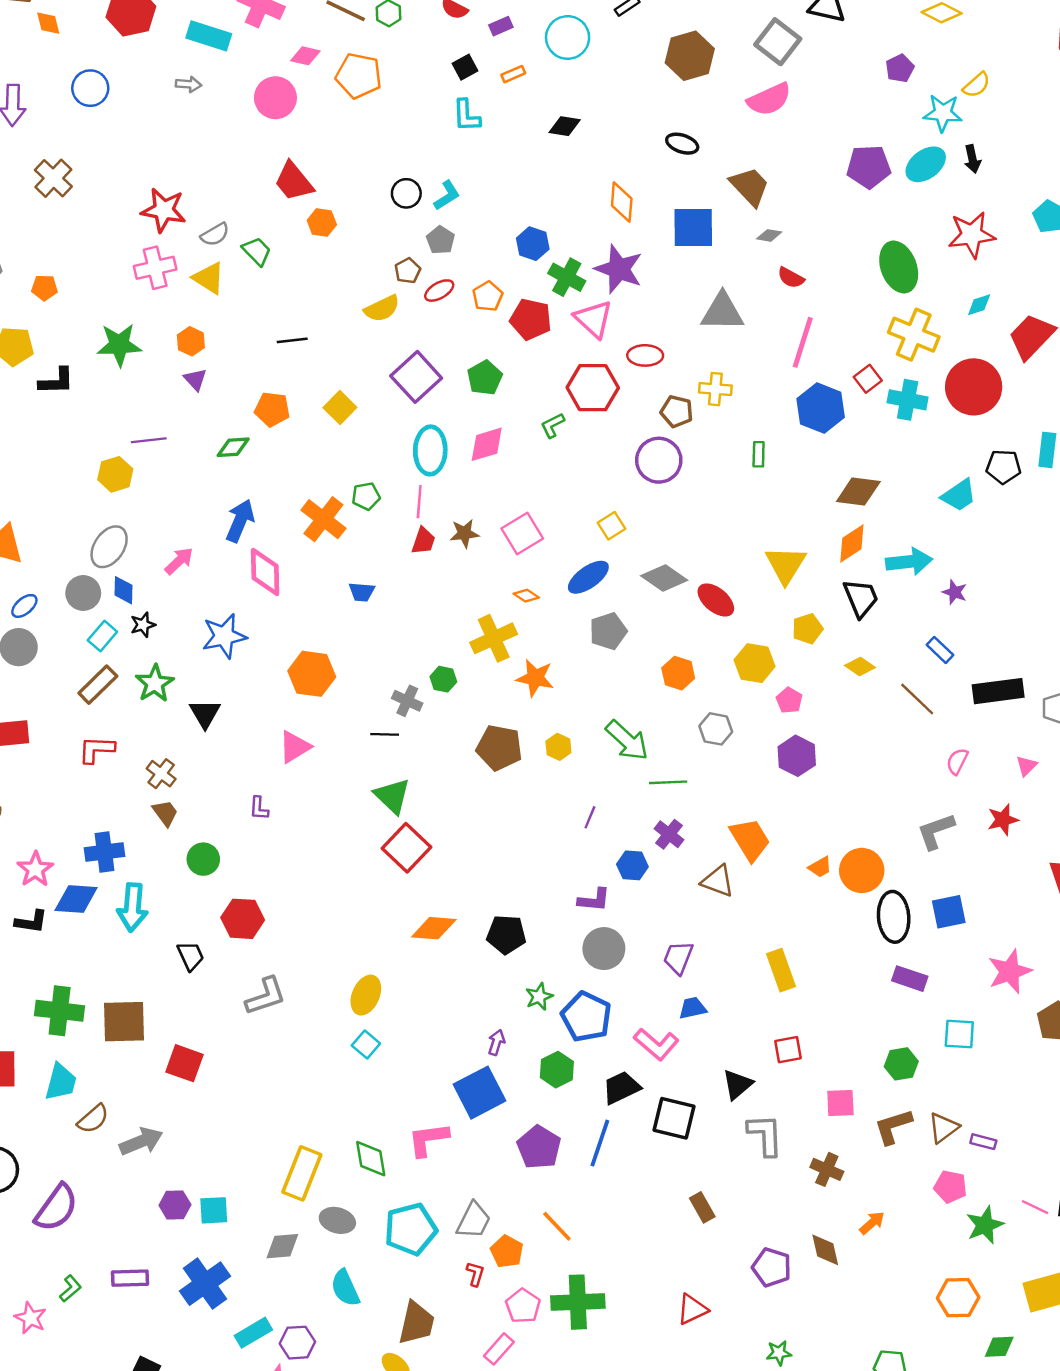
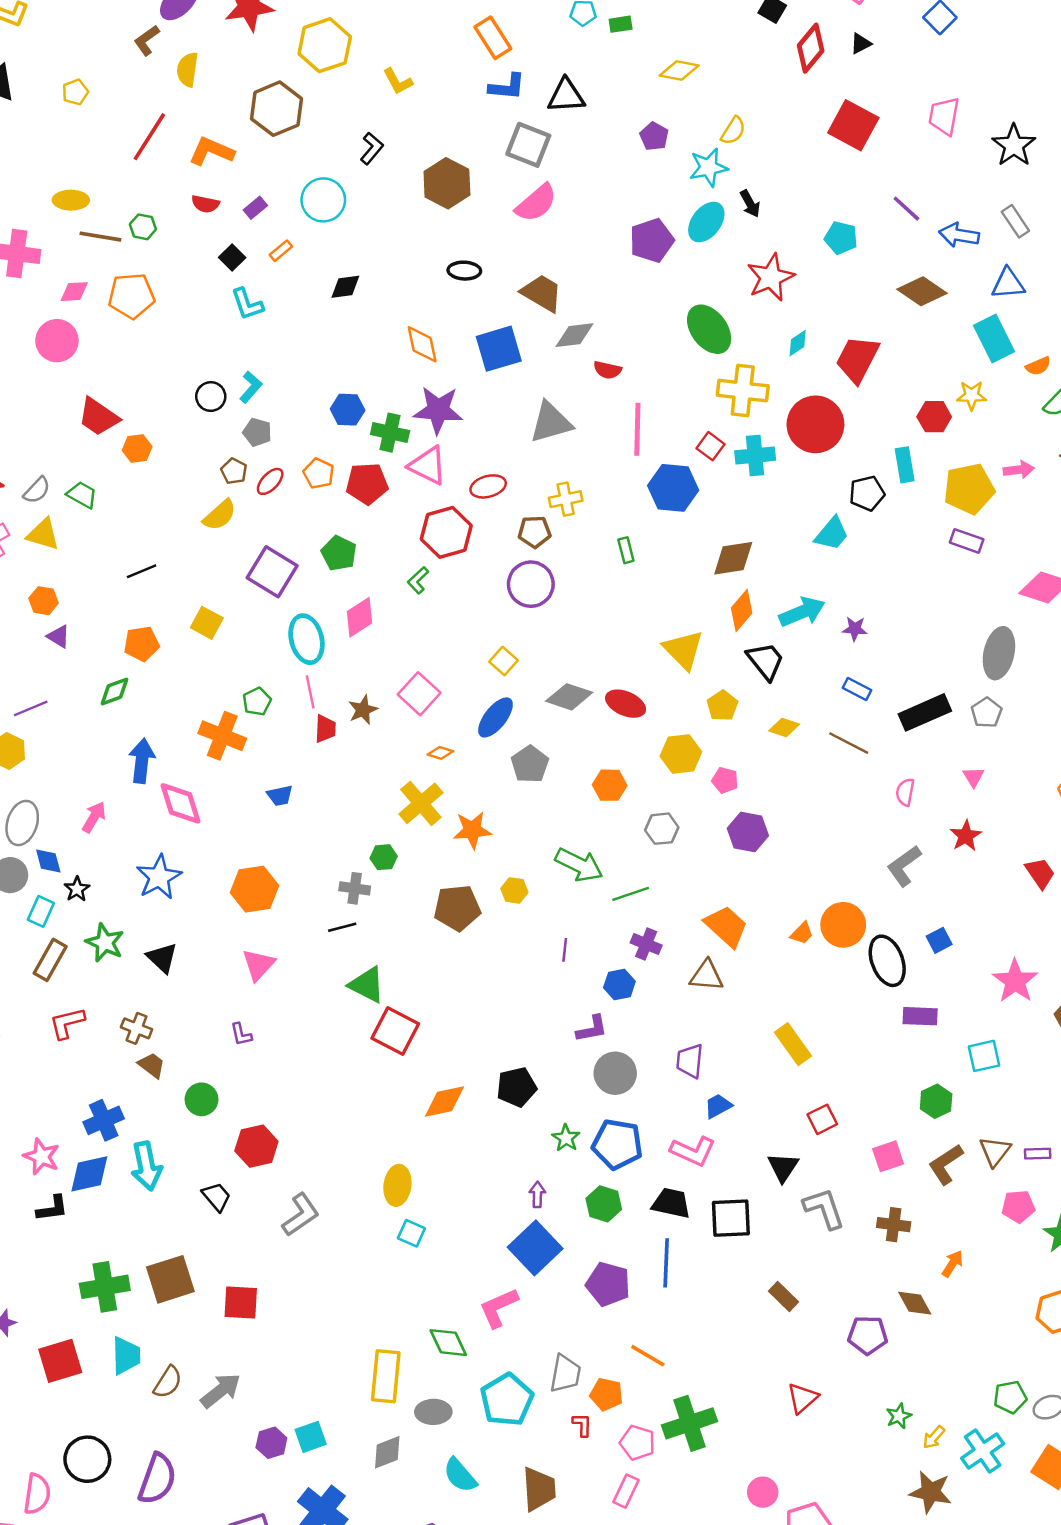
gray diamond: (769, 235) -> (574, 335), size x1.6
blue square: (949, 912) -> (939, 940), size x0.7
black trapezoid: (621, 1088) -> (671, 1203), turned 54

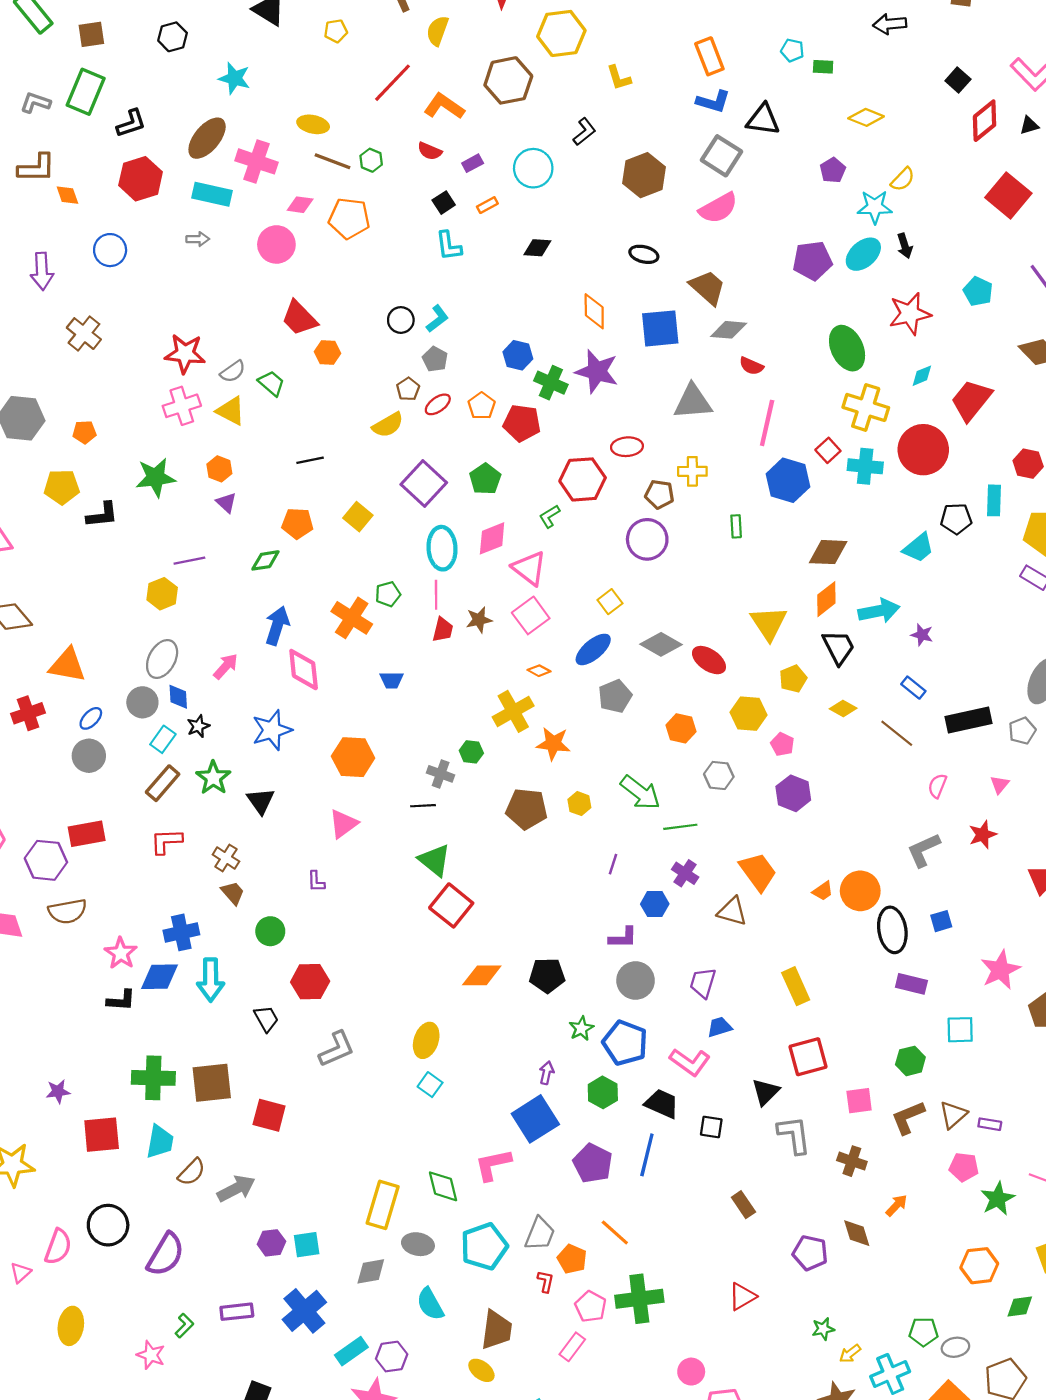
pink triangle: (428, 466) -> (529, 568), moved
red square: (822, 1119) -> (808, 1057), size x1.5
black square: (731, 1218) -> (711, 1127), size x0.6

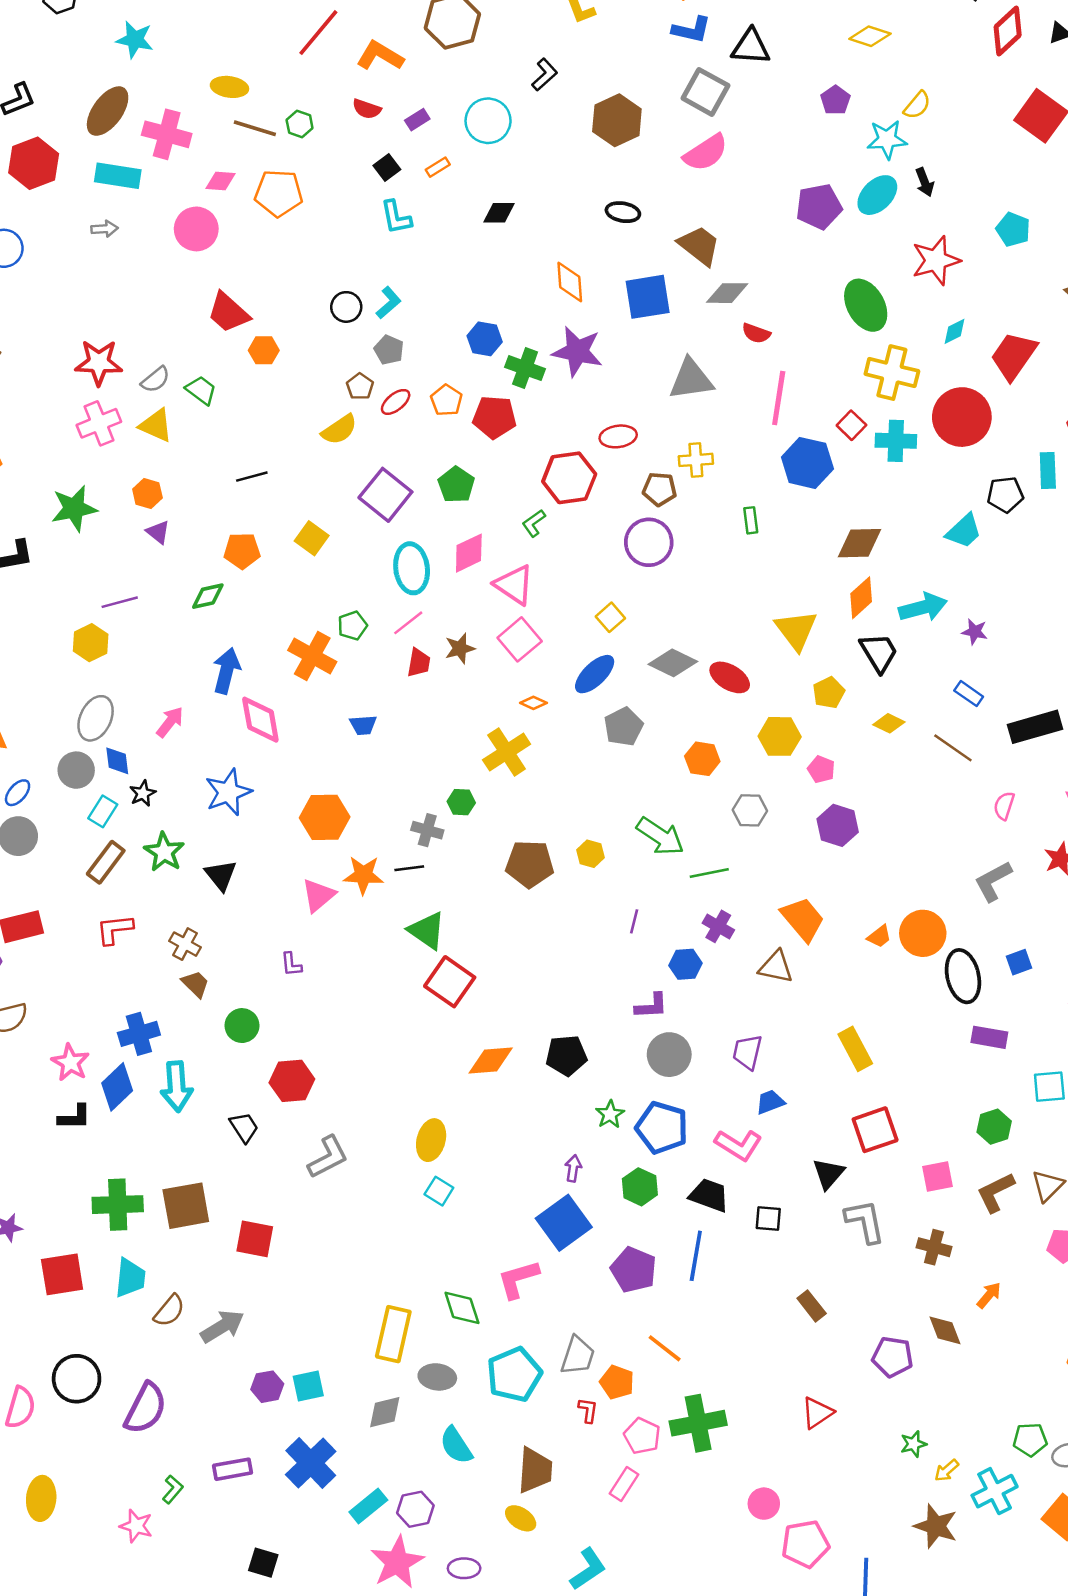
pink line: (436, 595) -> (408, 623), turned 56
orange star: (553, 744) -> (363, 875), moved
blue diamond: (159, 977) -> (117, 1087), turned -39

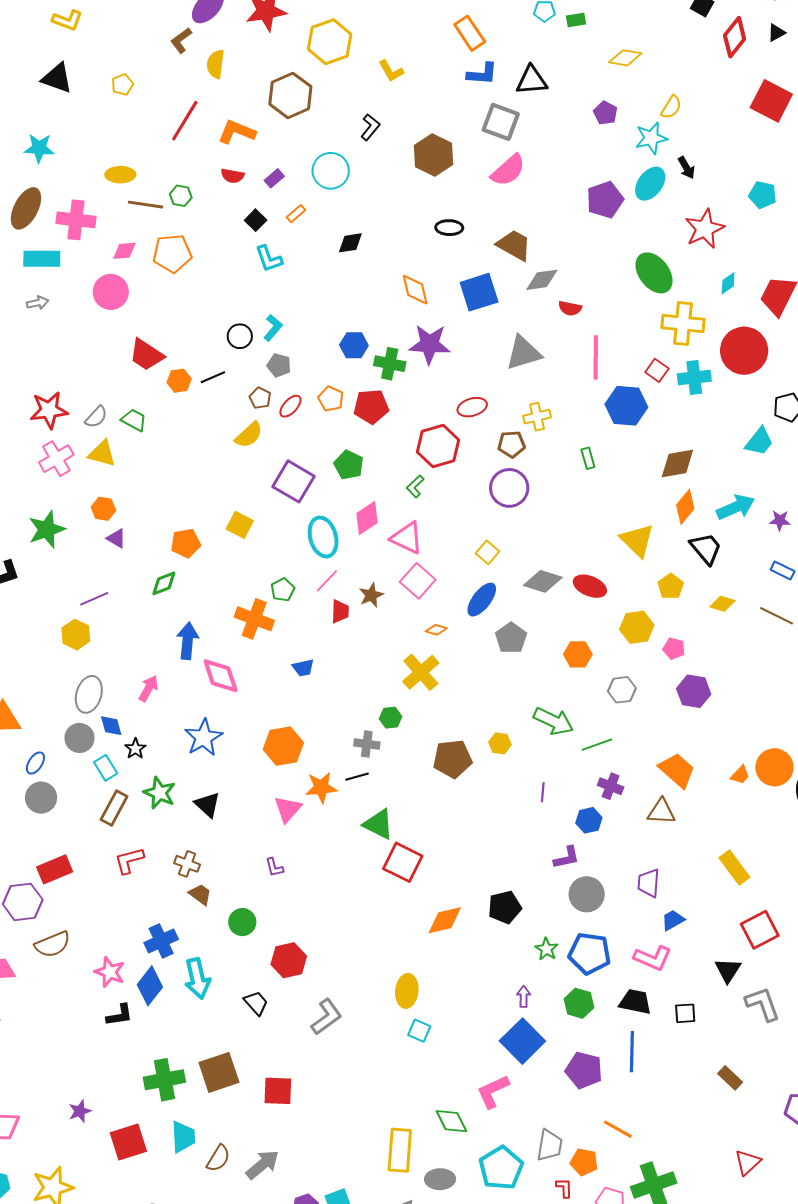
black line: (252, 477) -> (213, 377), moved
cyan rectangle: (103, 811) -> (106, 768), turned -55

